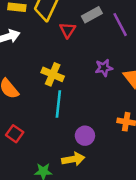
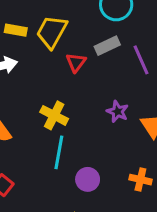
purple star: (104, 68) -> (118, 112), turned 30
purple circle: (85, 136) -> (88, 179), moved

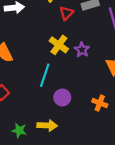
purple star: (118, 112) -> (82, 50), moved
yellow cross: (54, 115) -> (59, 45), moved

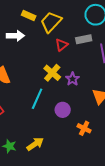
purple circle: (62, 97) -> (63, 110), moved
yellow arrow: (47, 125) -> (35, 144), turned -42

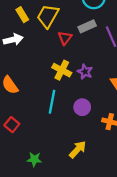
yellow rectangle: (29, 16) -> (22, 15), turned 48
yellow arrow: (35, 144) -> (78, 149), moved

